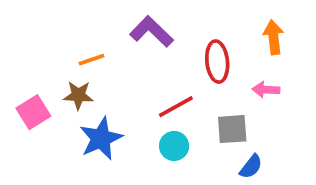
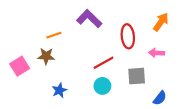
orange arrow: (273, 37) -> (161, 22), turned 42
blue star: (101, 138) -> (59, 90), moved, size x0.6
blue semicircle: (251, 167) -> (160, 98), moved

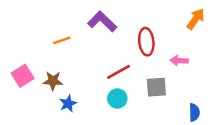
orange arrow: (161, 22) -> (196, 19), moved
brown star: (46, 56) -> (53, 81), moved
blue semicircle: (160, 98) -> (194, 112), moved, turned -40

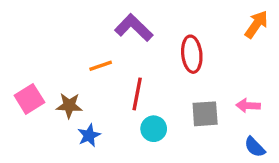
orange line: (62, 40) -> (101, 66), moved
pink arrow: (179, 61) -> (248, 106), moved
red line: (119, 72) -> (137, 94), moved, turned -50
blue semicircle: (194, 112) -> (255, 147), turned 138

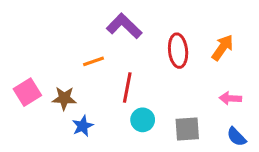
orange arrow: (256, 24) -> (223, 48), moved
gray square: (205, 114) -> (187, 129), moved

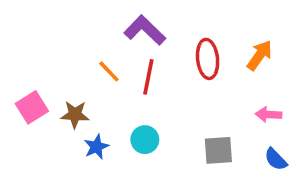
orange line: (93, 61) -> (109, 71), turned 65
red line: (127, 88) -> (148, 77), moved
cyan circle: (143, 120) -> (145, 140), moved

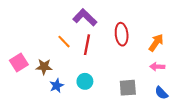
orange arrow: (260, 55) -> (156, 43), moved

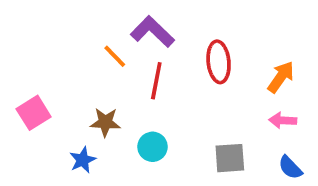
orange line: (64, 42) -> (115, 56), moved
brown star: (44, 67) -> (105, 122), moved
blue star: (57, 86) -> (83, 160), moved

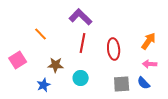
orange line: (115, 56) -> (41, 34), moved
red ellipse: (219, 62) -> (114, 49), moved
blue semicircle: (290, 168) -> (144, 83), moved

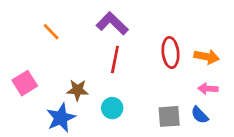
orange line: (41, 34) -> (51, 32), moved
orange arrow: (149, 41) -> (207, 57), turned 66
red ellipse: (114, 49) -> (171, 53), moved
blue star: (44, 85) -> (61, 118), size x1.5

